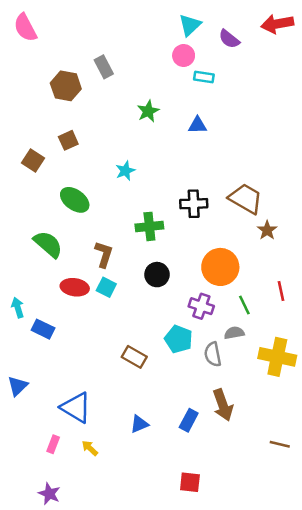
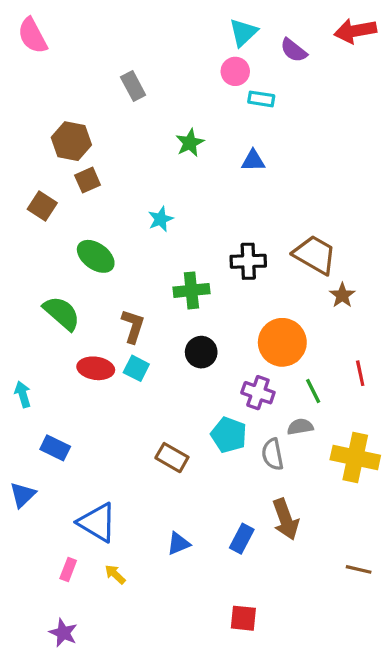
brown hexagon: (66, 86) -> (71, 141), moved
blue rectangle: (43, 329) -> (55, 448), moved

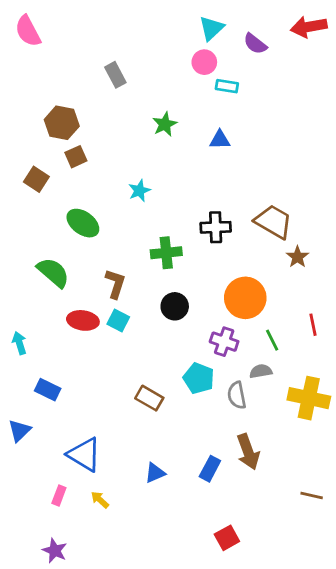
red square: (243, 618) -> (227, 538), moved, turned -35

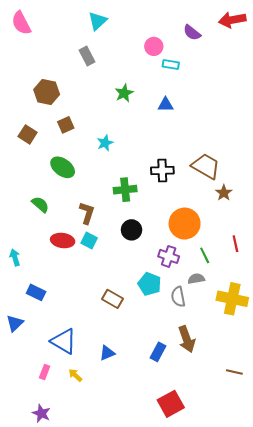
cyan triangle: (211, 28) -> (98, 21), moved
brown square: (76, 157) -> (66, 125), moved
green semicircle: (53, 272) -> (40, 204), size x0.7
blue triangle: (155, 473) -> (107, 353), moved
red square: (227, 538) -> (171, 404), size x1.4

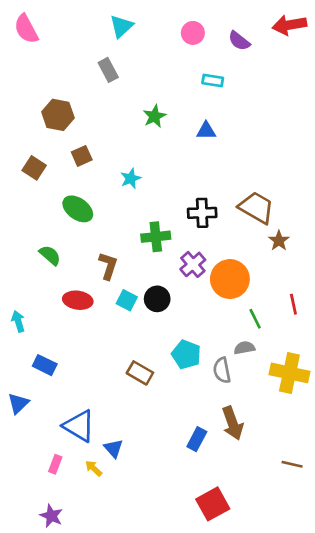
pink circle: (154, 46) -> (193, 33), moved
black circle: (132, 230) -> (157, 299), moved
cyan square: (89, 241) -> (127, 300), moved
purple cross: (169, 256) -> (193, 264), moved, turned 30
blue triangle: (107, 353) -> (113, 448), moved, turned -49

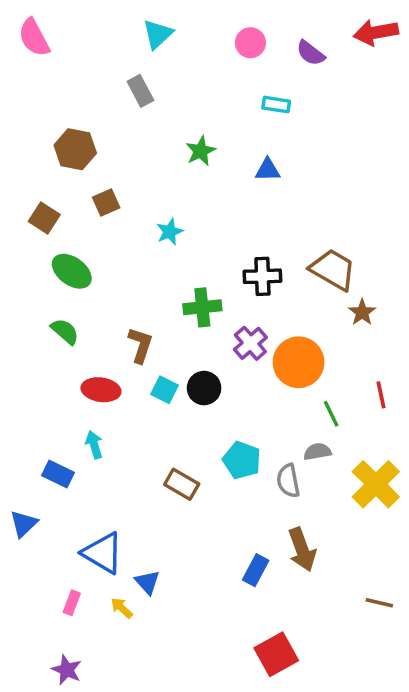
green ellipse: (78, 209) -> (72, 271), moved
cyan arrow: (18, 321) -> (94, 445), moved
yellow cross: (289, 373) -> (376, 484), turned 33

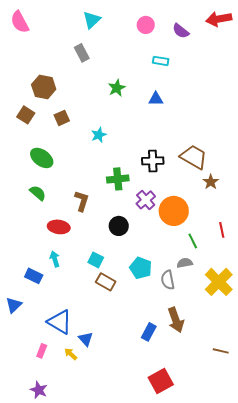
brown square: (44, 218) -> (26, 115), moved
cyan square: (165, 390) -> (96, 260), moved

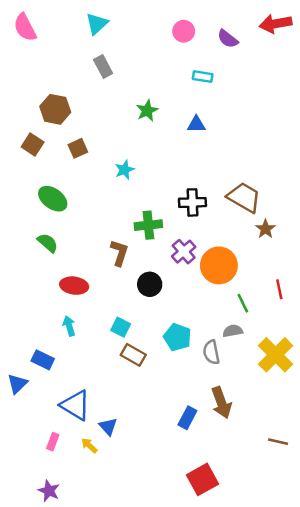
cyan triangle: (92, 20) -> (97, 24), moved
brown L-shape: (82, 201) -> (119, 253), moved
blue rectangle: (34, 276) -> (43, 360), moved

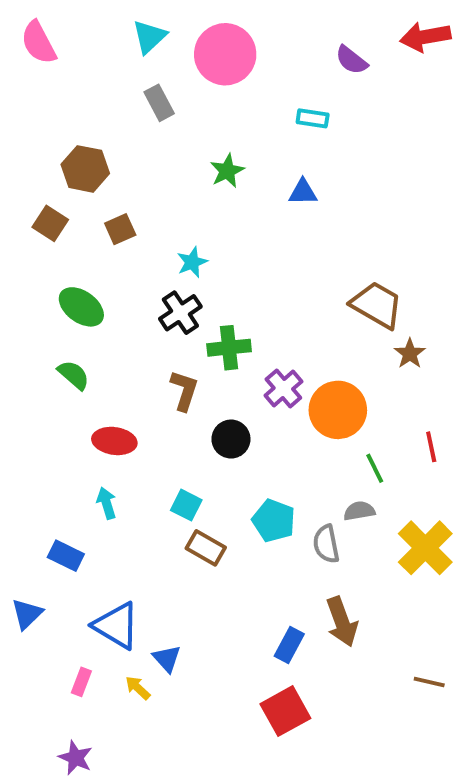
pink circle: (184, 31) -> (225, 54), moved, size x1.8
black cross: (192, 202) -> (180, 313), moved, turned -32
blue triangle: (17, 384) -> (27, 614), moved
red square: (203, 479) -> (285, 711), moved

